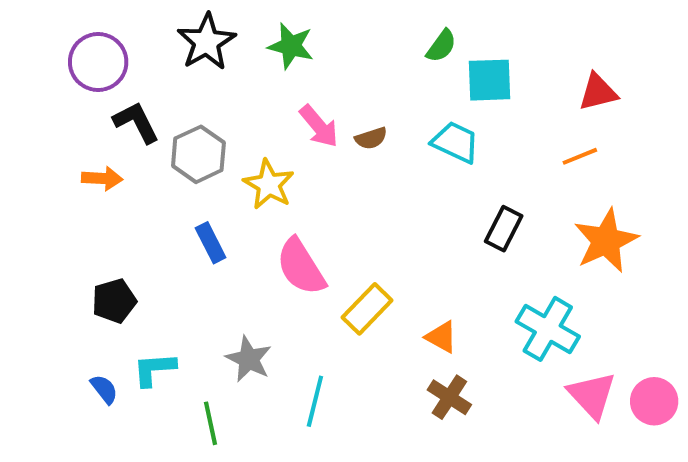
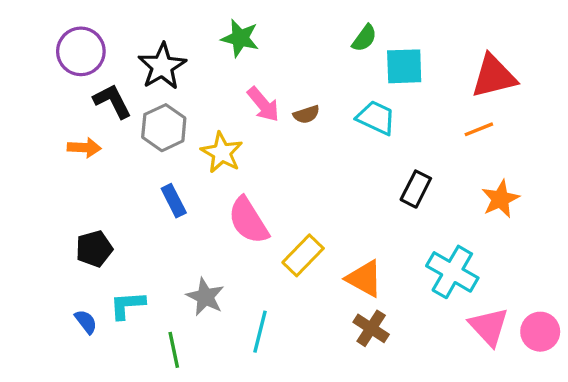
black star: (206, 42) -> (162, 66), moved
red triangle: (598, 92) -> (494, 76), size x1.4
orange star: (606, 241) -> (500, 199), size x0.7
orange triangle: (441, 337) -> (364, 279), size x1.4

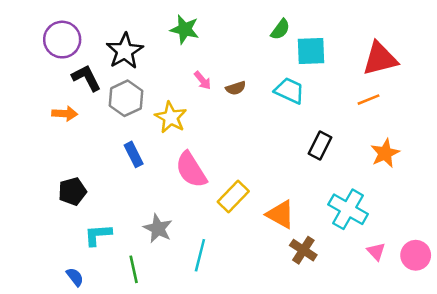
pink arrow: (263, 104) -> (203, 80), size x0.7
blue semicircle: (86, 322) -> (75, 277), moved
pink triangle: (489, 327) -> (376, 251), size x0.6
brown cross: (371, 328) -> (303, 250), moved

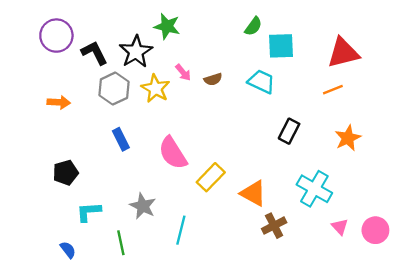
black star: (125, 51) -> (136, 52), moved
black L-shape: (86, 78) -> (94, 53), moved
yellow star: (171, 117) -> (155, 89), moved
brown cross: (303, 250) -> (274, 226), turned 30

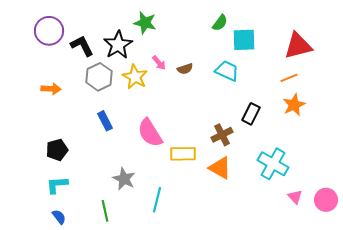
orange star: (348, 138) -> (294, 105), moved
yellow rectangle: (211, 177) -> (183, 154), turned 45
cyan L-shape: (89, 212) -> (57, 185), moved
brown cross: (274, 226) -> (222, 135), moved

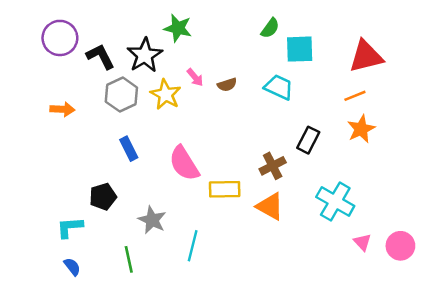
black pentagon: (57, 150) -> (103, 197), moved

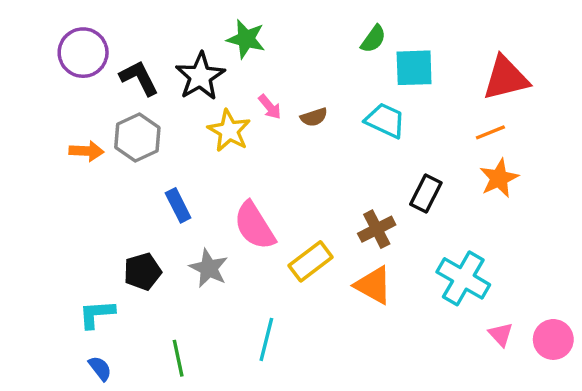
gray hexagon: (121, 95) -> (137, 137), moved
yellow rectangle: (225, 189) -> (311, 261), turned -36
gray star: (152, 220) -> (209, 268), moved

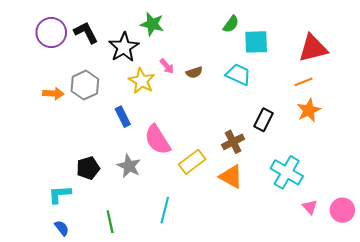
black L-shape: (139, 78) -> (86, 33), moved
blue rectangle: (178, 205) -> (123, 117), moved

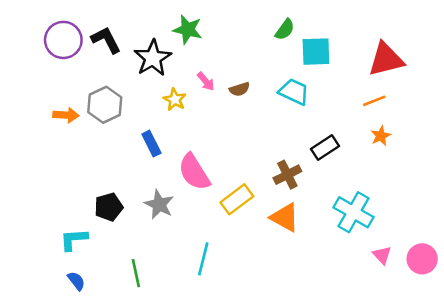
yellow star: (142, 81) -> (175, 100), size x0.7
orange star: (309, 110) -> (381, 136), size x0.7
black rectangle: (264, 120) -> (325, 147), turned 30

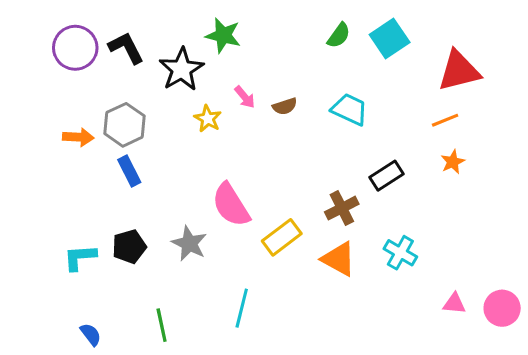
cyan square: (316, 52) -> (390, 39), moved, turned -32
blue rectangle: (151, 144) -> (129, 171), moved
cyan cross: (353, 212) -> (400, 253), moved, size x0.7
cyan L-shape: (74, 239) -> (80, 257), moved
pink triangle: (382, 255) -> (454, 304), turned -42

